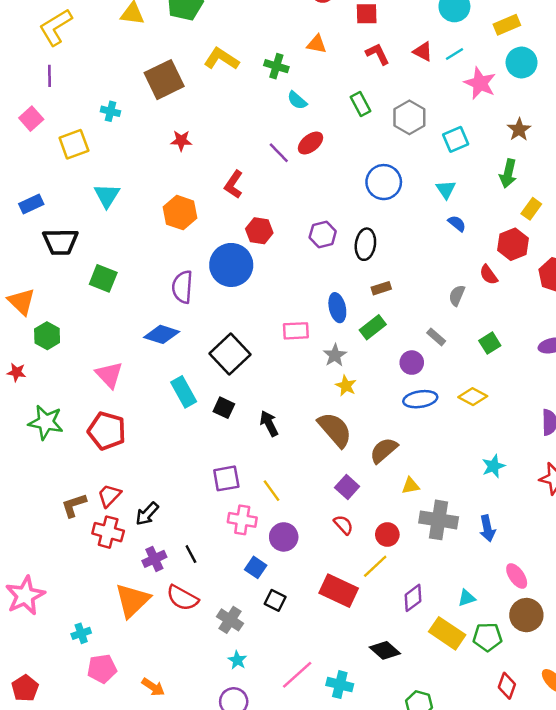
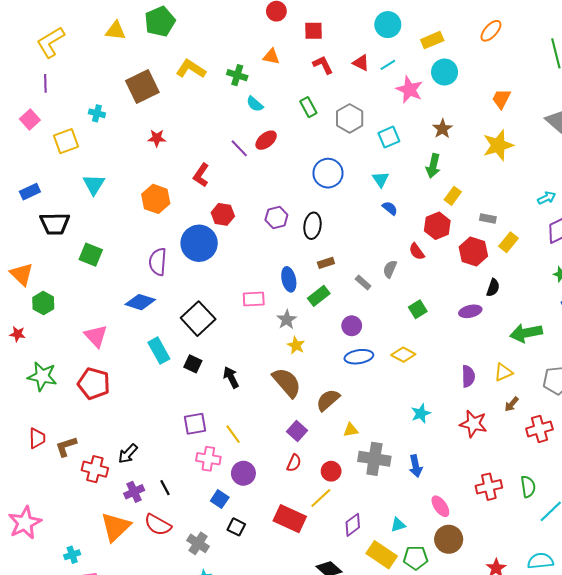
gray rectangle: (436, 337) -> (363, 282), moved
red trapezoid: (109, 495) -> (37, 438), moved, turned 135
red semicircle: (343, 525) -> (294, 463), turned 66

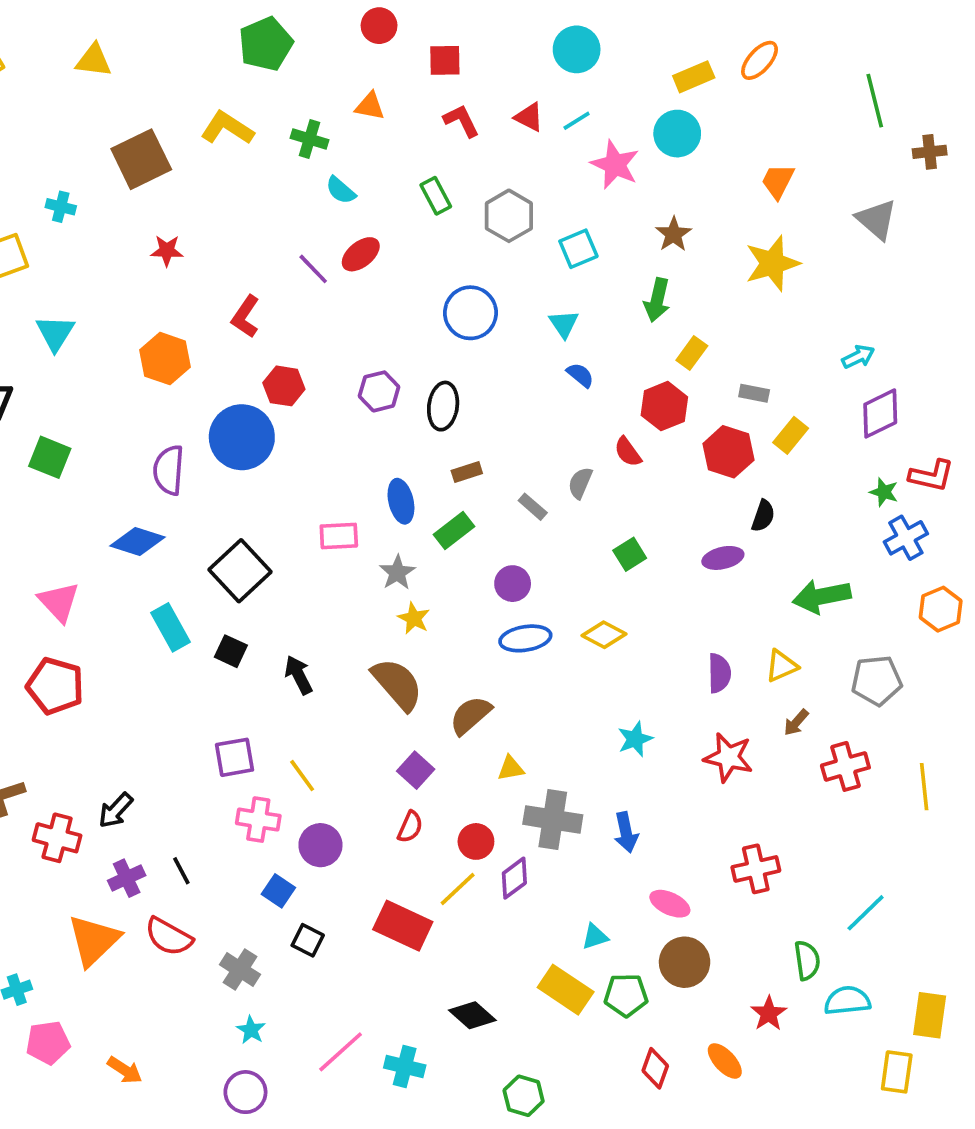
green pentagon: (160, 22) -> (266, 44), moved
yellow rectangle: (432, 40) -> (694, 77), moved
green semicircle: (528, 487) -> (807, 960), moved
pink ellipse: (440, 506) -> (670, 904), turned -30
purple diamond: (353, 525) -> (514, 878), moved

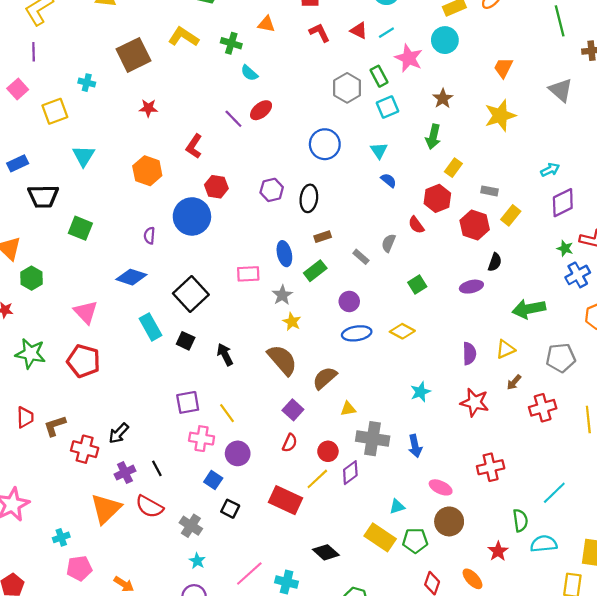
green rectangle: (436, 196) -> (379, 76), moved
purple semicircle: (169, 470) -> (149, 236), size x0.6

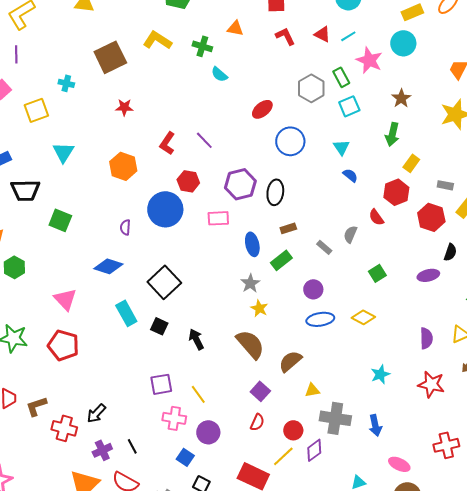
red ellipse: (261, 110) -> (262, 109), moved
purple line: (233, 119) -> (204, 140), moved
purple hexagon: (272, 190) -> (240, 184), size x1.4
pink rectangle: (248, 274) -> (218, 218), moved

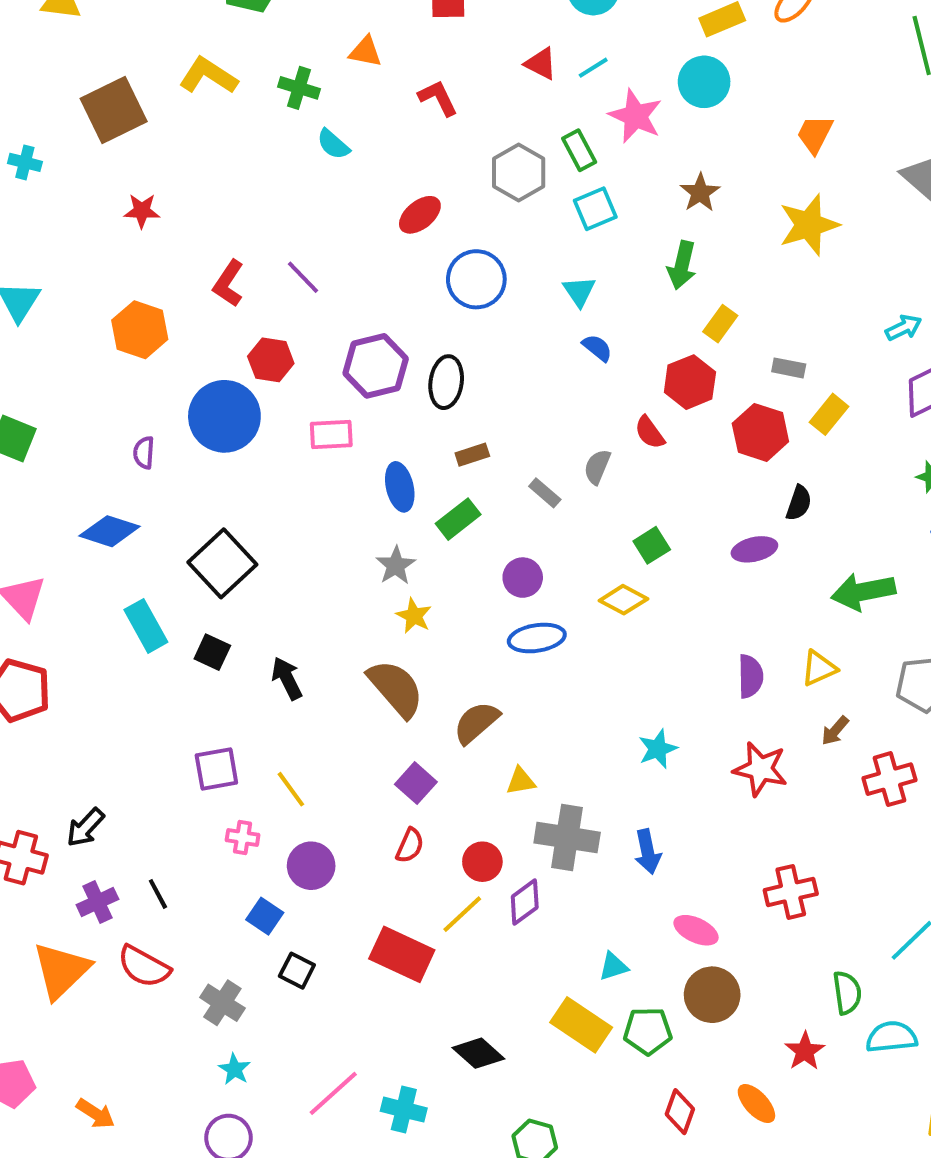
red L-shape: (285, 36) -> (438, 98), moved
yellow diamond: (363, 317) -> (623, 600), moved
pink cross: (174, 418) -> (243, 838), size x0.7

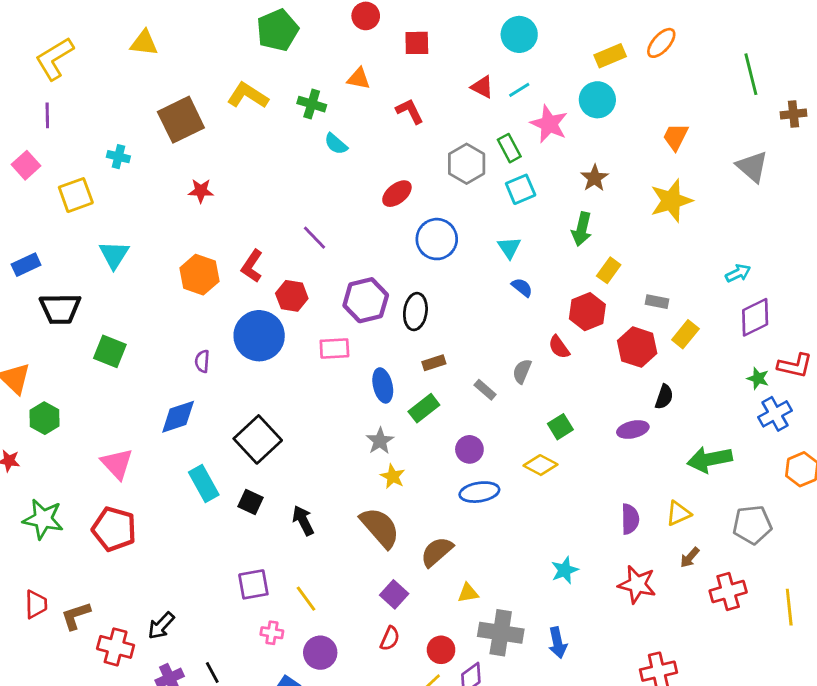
red L-shape: (228, 283) -> (252, 266), moved
blue diamond: (110, 531) -> (178, 417), turned -36

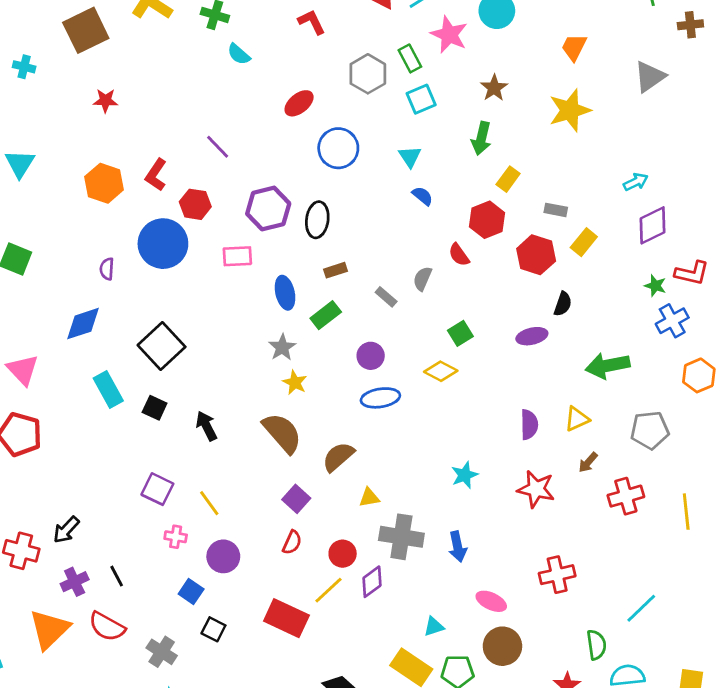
gray triangle: (752, 167) -> (650, 77), turned 44
purple square: (253, 584) -> (157, 489), turned 36

